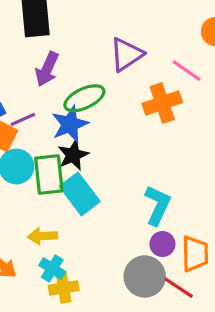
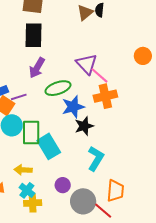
purple triangle: (126, 54) -> (87, 64), turned -45
pink line: (186, 71) -> (100, 75), moved
blue star: (70, 124) -> (73, 107), moved
black star: (73, 155) -> (84, 126), moved
purple circle: (162, 244) -> (63, 185), moved

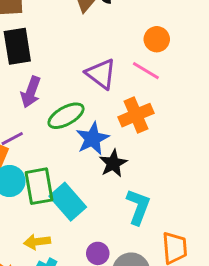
orange circle: (143, 56) -> (157, 39), moved
pink line: (100, 75) -> (146, 71), moved

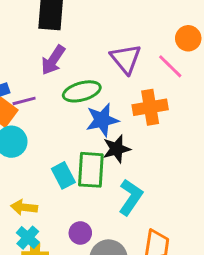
green rectangle: (39, 186) -> (91, 170), moved
cyan rectangle: (68, 202) -> (63, 175), size x0.7

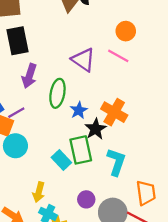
green ellipse: (82, 91) -> (57, 93), turned -48
orange cross: (150, 107) -> (114, 112), moved, turned -35
blue star: (102, 120) -> (79, 110), size x0.7
yellow arrow: (24, 207) -> (39, 192), turned -66

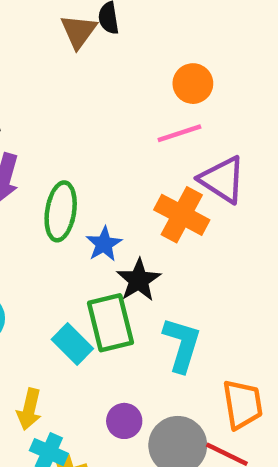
pink line: (118, 56) -> (179, 133), turned -45
purple triangle: (83, 60) -> (222, 180), moved
orange cross: (114, 112) -> (182, 215), moved

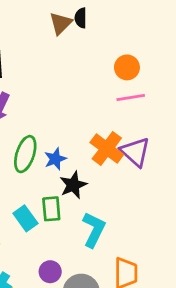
pink line: (179, 133) -> (131, 97), moved
purple triangle: (222, 180) -> (135, 152), moved
green ellipse: (61, 211) -> (25, 154), moved
green rectangle: (110, 323) -> (51, 209), size x0.7

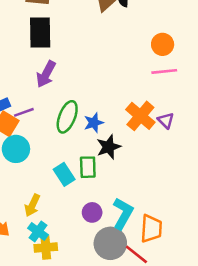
purple triangle: (135, 152) -> (166, 120), size x0.6
cyan L-shape: (94, 230) -> (123, 213), moved
purple circle: (50, 272) -> (92, 212), moved

